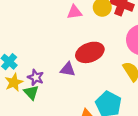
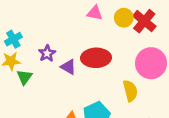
purple star: (36, 77) -> (47, 53), moved

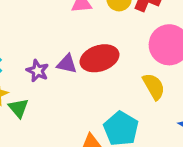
purple triangle: (68, 67) -> (67, 64), moved

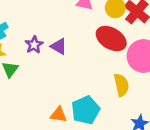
red ellipse: (99, 58) -> (111, 39), moved, turned 32

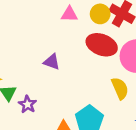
purple star: (34, 45) -> (28, 104), moved

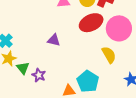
red ellipse: (102, 45) -> (91, 23), turned -40

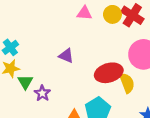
red ellipse: (91, 23) -> (109, 73), moved

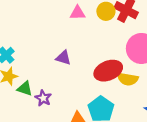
green triangle: (25, 82) -> (25, 88), turned -35
yellow semicircle: (127, 83) -> (128, 79), turned 126

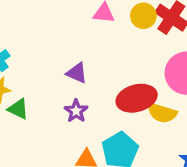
purple star: (43, 98) -> (76, 111), moved

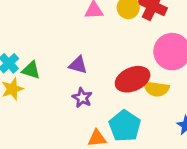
green triangle: (18, 109) -> (31, 70), moved

